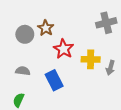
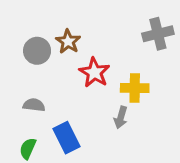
gray arrow: (110, 68) -> (121, 117), moved
blue rectangle: (54, 80) -> (67, 138), moved

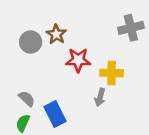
red star: (94, 72) -> (78, 60), turned -30
gray semicircle: (34, 105) -> (27, 99), moved, turned 36

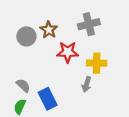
gray cross: (131, 28) -> (89, 24), moved

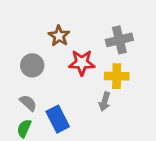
gray cross: (89, 24) -> (119, 40), moved
gray circle: (26, 36) -> (32, 65), moved

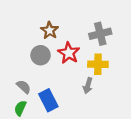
red star: (82, 63) -> (69, 53), turned 30
gray circle: (32, 65) -> (41, 55), moved

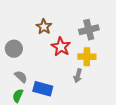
gray circle: (41, 55) -> (14, 49), moved
blue rectangle: (48, 100) -> (43, 89), turned -48

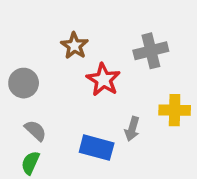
yellow cross: (87, 57) -> (175, 110), moved
blue rectangle: (43, 89) -> (97, 148), moved

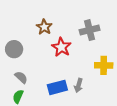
gray arrow: (132, 129) -> (78, 85), moved
blue rectangle: (97, 148) -> (57, 87), turned -30

